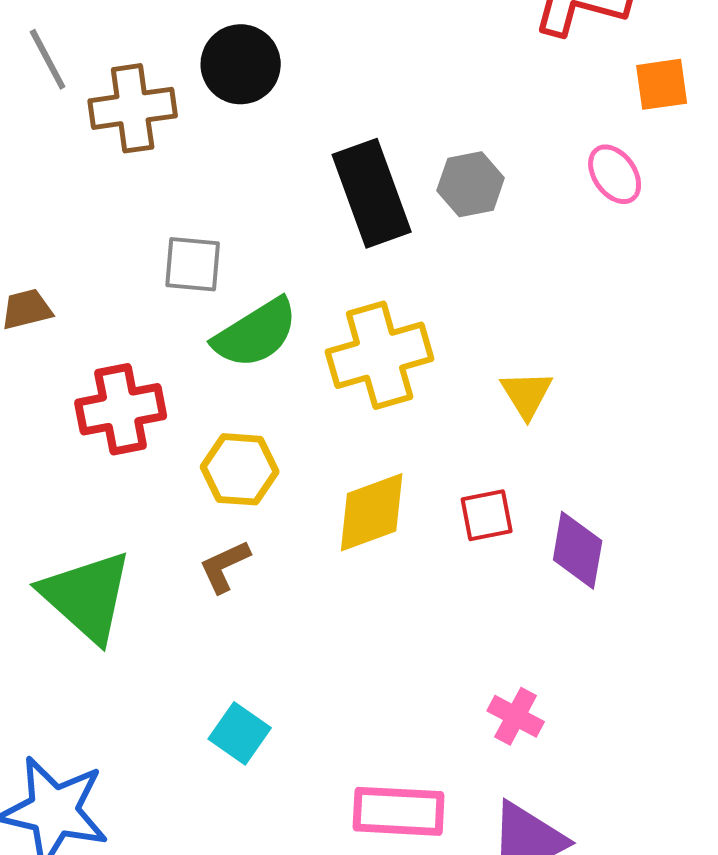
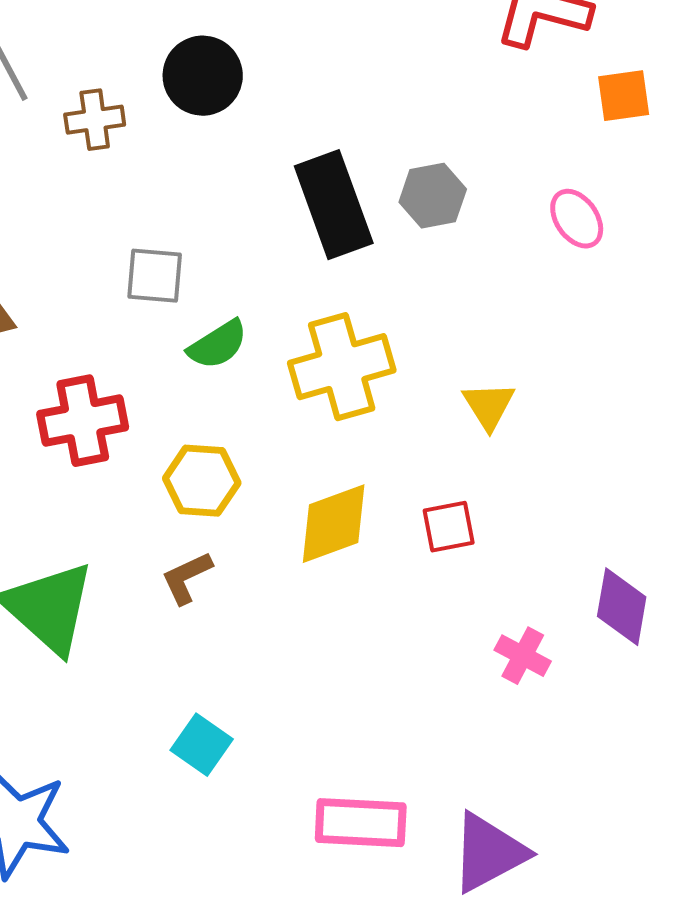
brown cross: (133, 108) -> (95, 120), size x0.7
pink ellipse: (615, 174) -> (577, 219), moved
green semicircle: (256, 333) -> (218, 345), size x0.7
purple diamond: (578, 550) -> (622, 607), moved
pink cross: (516, 716) -> (523, 656), moved

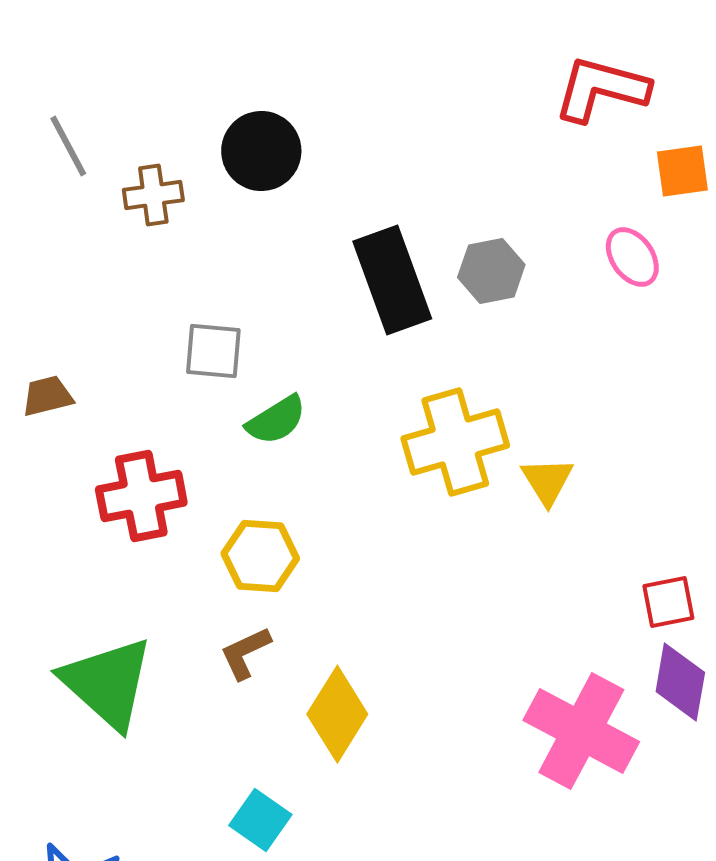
pink ellipse: (577, 219) -> (632, 257), moved
yellow cross: (342, 367) -> (455, 442), moved
yellow diamond: (334, 524) -> (337, 714), moved, turned -38
red square: (449, 527) -> (668, 602), moved
pink cross: (523, 656) -> (581, 731), size x2.0

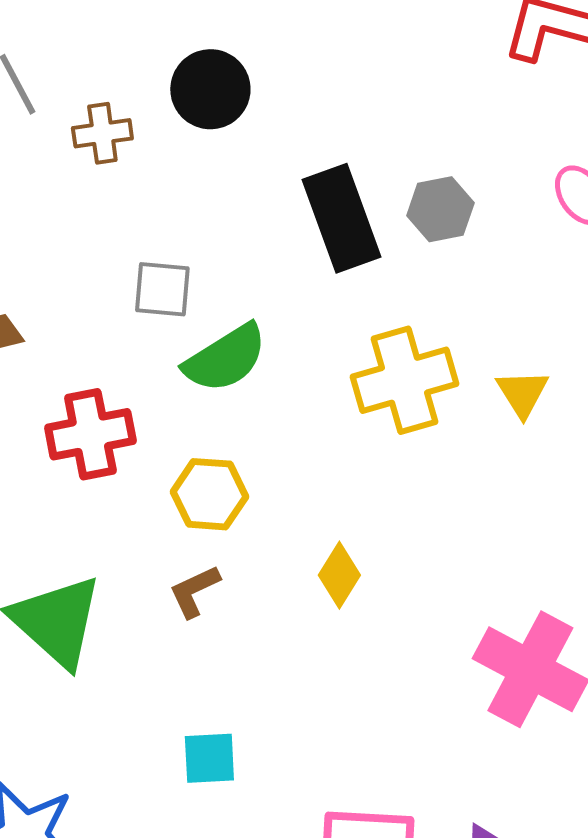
green semicircle: (276, 420) -> (225, 358), size x1.4
yellow triangle: (547, 481) -> (522, 393), moved
yellow diamond: (337, 714) -> (339, 575), moved, size x0.7
cyan square: (260, 820) -> (209, 758), turned -38

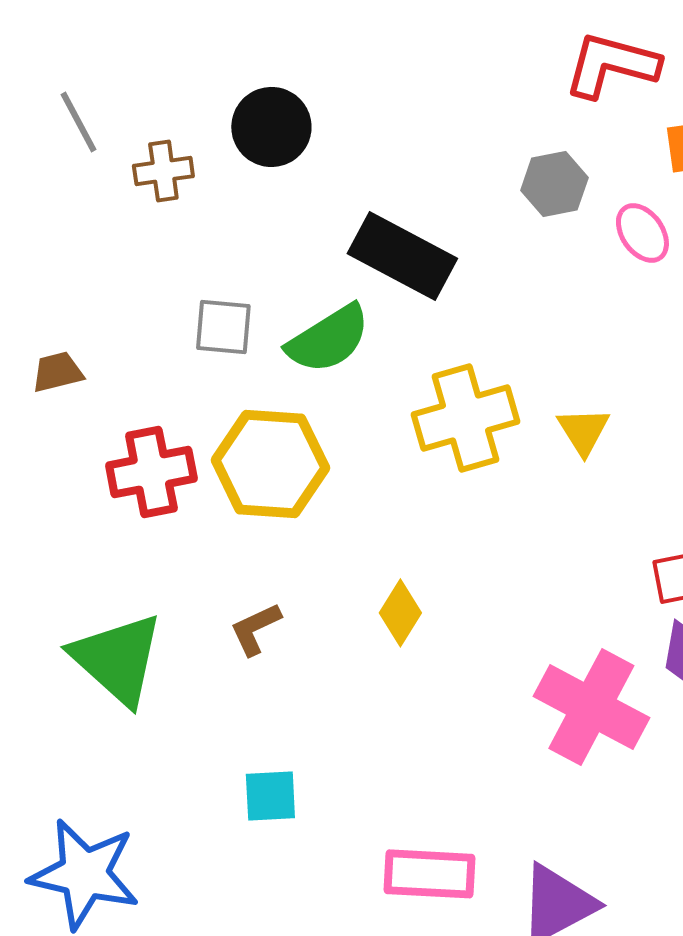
gray hexagon: (440, 209) -> (554, 184), moved
black rectangle: (341, 218) -> (402, 256), turned -42
green semicircle: (225, 358) -> (328, 339), moved
yellow hexagon: (209, 494) -> (270, 464), moved, size x1.5

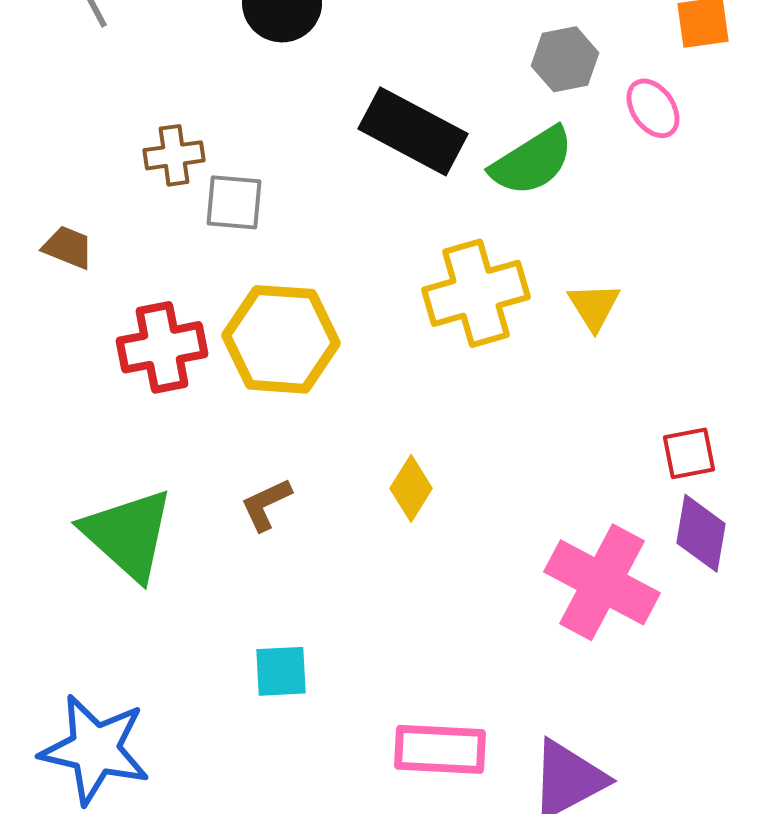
brown cross: (163, 171) -> (174, 155), moved
green semicircle: (328, 339) -> (532, 161), moved
brown trapezoid: (57, 372) -> (68, 247), turned 36

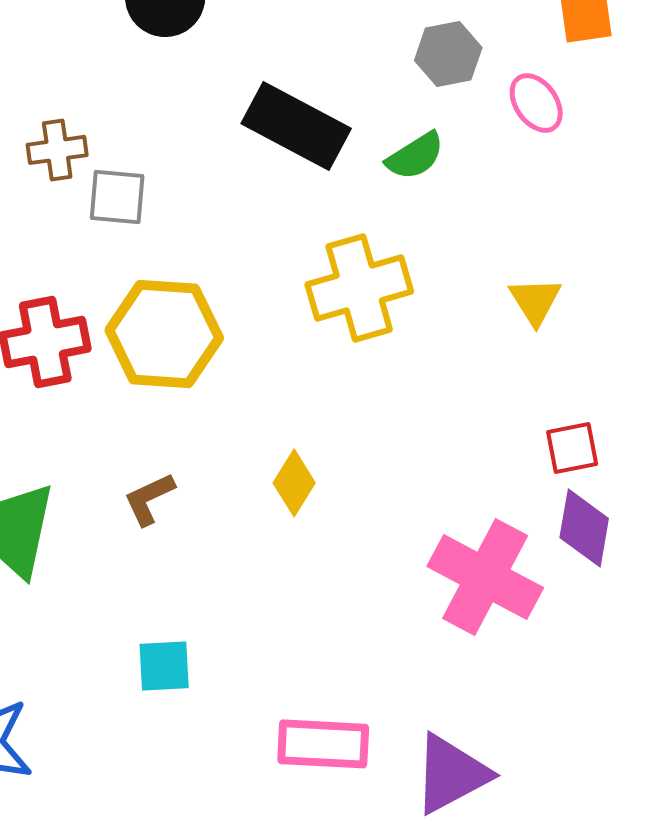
green semicircle: (532, 161) -> (415, 156), size x0.7
yellow triangle: (594, 306) -> (535, 301), moved

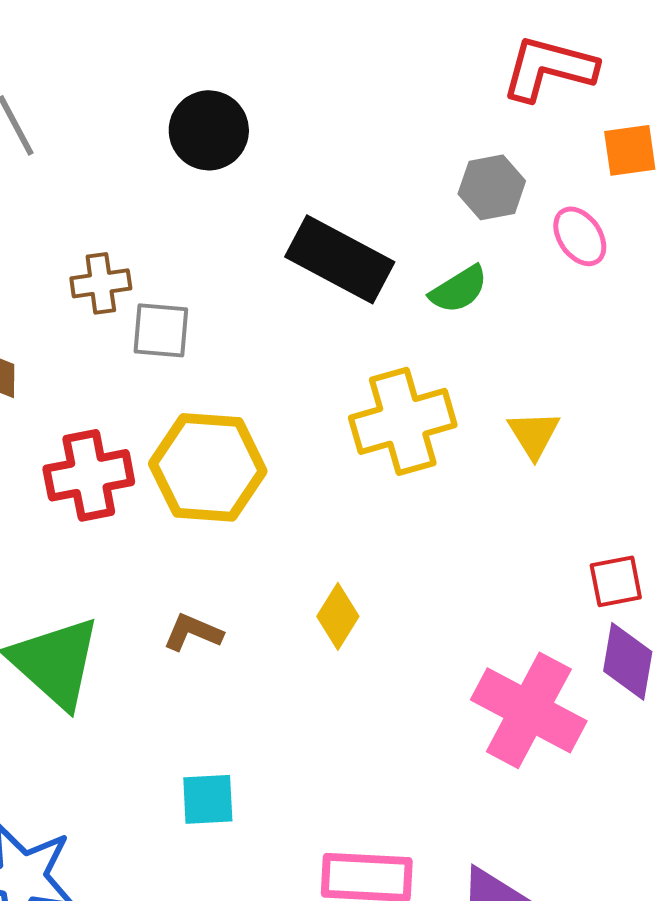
yellow triangle: (535, 301) -> (534, 434), moved
brown L-shape: (149, 499) -> (193, 632), turned 48

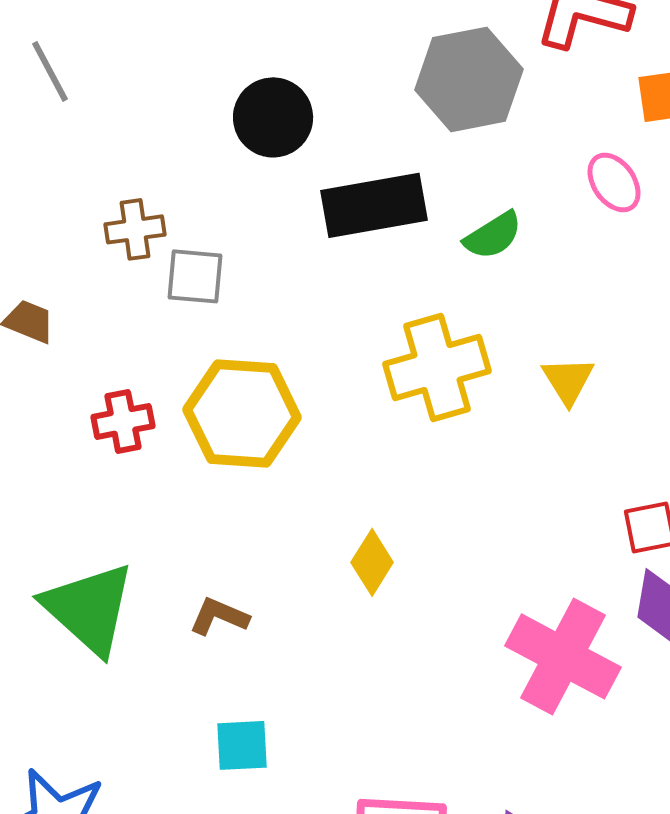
black circle: (209, 130) -> (273, 117), moved
gray hexagon: (492, 187) -> (469, 79), moved, size x1.6
black rectangle: (340, 259) -> (374, 205), turned -38
red cross: (89, 475) -> (123, 421), size x0.7
brown L-shape: (193, 632) -> (219, 616), moved

